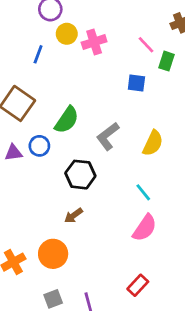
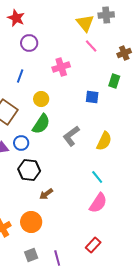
yellow circle: (67, 34) -> (41, 99), moved
pink line: (146, 45) -> (91, 46), moved
black hexagon: (80, 175) -> (29, 170), moved

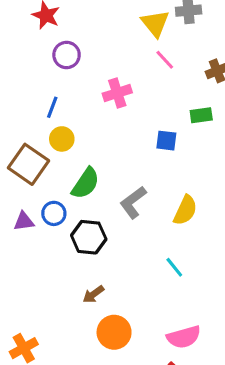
green rectangle: (114, 81) -> (201, 115), turned 64
yellow circle: (41, 99) -> (62, 139), moved
black hexagon: (29, 170) -> (89, 237), moved
pink semicircle: (98, 203) -> (184, 337), moved, turned 40
orange circle: (31, 222) -> (114, 332), moved

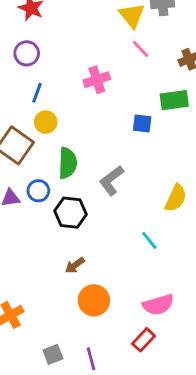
purple circle: (67, 55) -> (27, 53), moved
green rectangle: (201, 115) -> (174, 100), size x1.4
green semicircle: (86, 183) -> (68, 163), turned -32
yellow semicircle: (185, 210) -> (176, 198), moved

